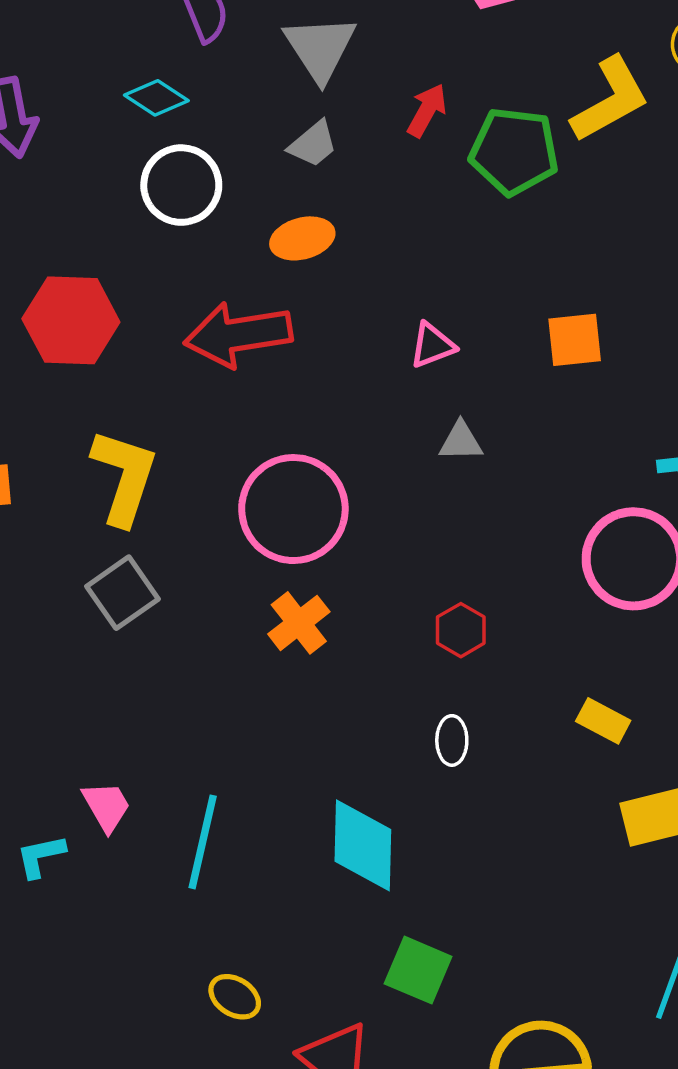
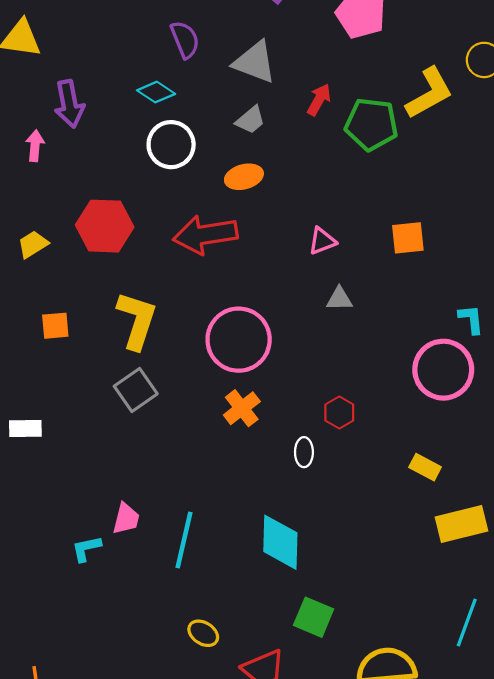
gray triangle: (320, 48) -> (255, 62), turned -36
white ellipse: (452, 740) -> (304, 452), moved
pink trapezoid: (107, 806) -> (126, 519), turned 44

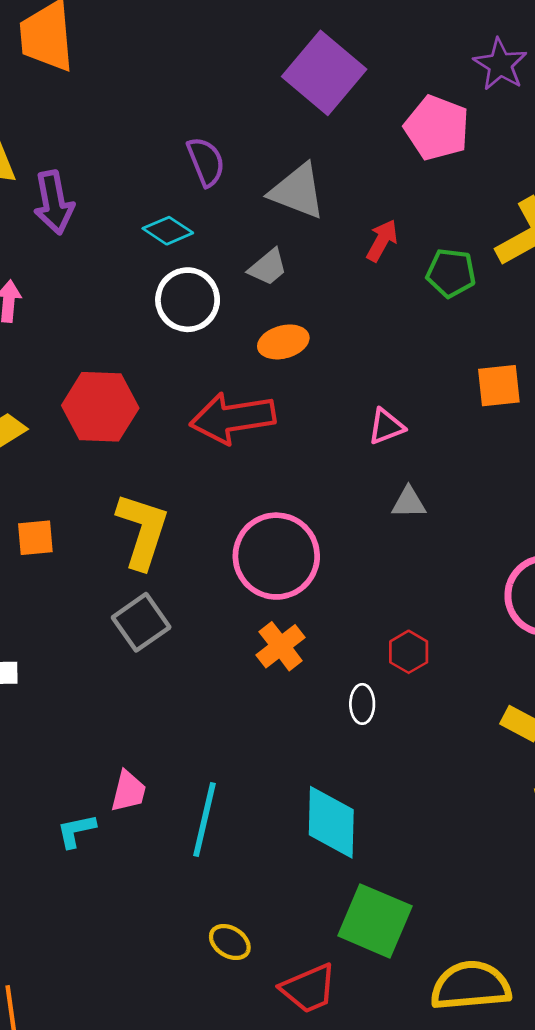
purple arrow: (69, 104) -> (54, 203), moved
gray trapezoid: (250, 120) -> (268, 267), moved
green pentagon: (371, 124) -> (451, 273), size x0.7
orange square: (408, 238) -> (499, 386), moved
green square: (314, 617) -> (375, 921), size x1.4

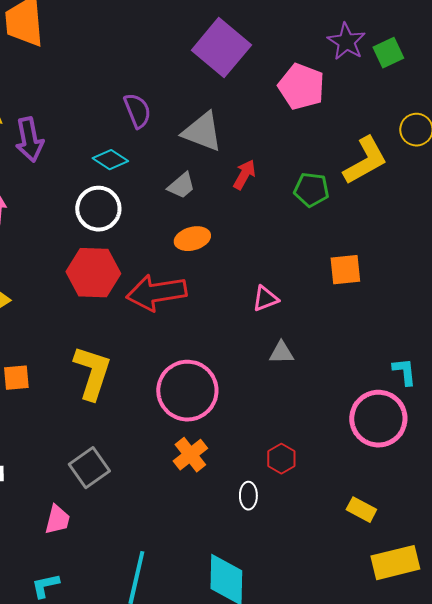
red arrow: (382, 241) -> (244, 175), moved
white circle: (188, 300) -> (98, 209), moved
red hexagon: (100, 407) -> (93, 273), moved
gray square: (141, 622) -> (89, 468), moved
pink trapezoid: (128, 791) -> (57, 520), moved

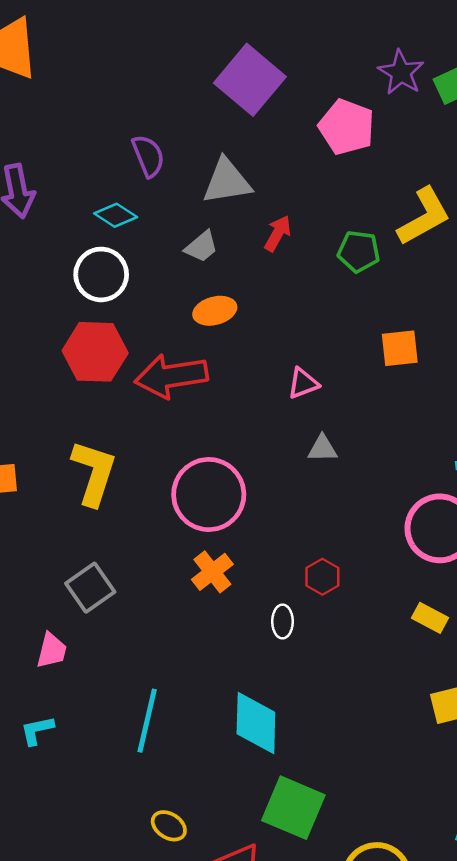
gray triangle: (202, 132) -> (227, 181), turned -30
yellow rectangle: (361, 510) -> (430, 618), moved

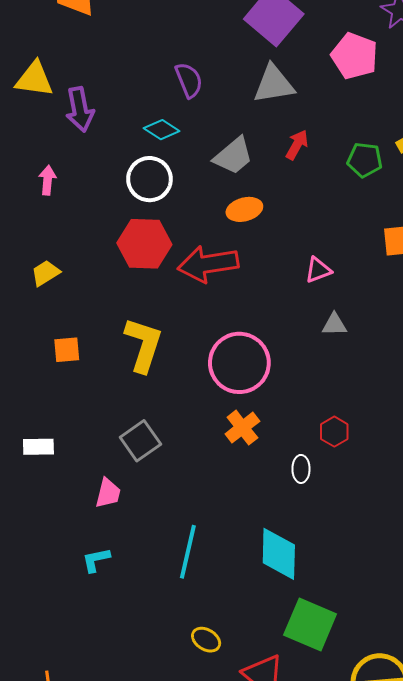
gray triangle: (227, 181) -> (274, 84), moved
gray trapezoid: (201, 247) -> (233, 156), size x1.4

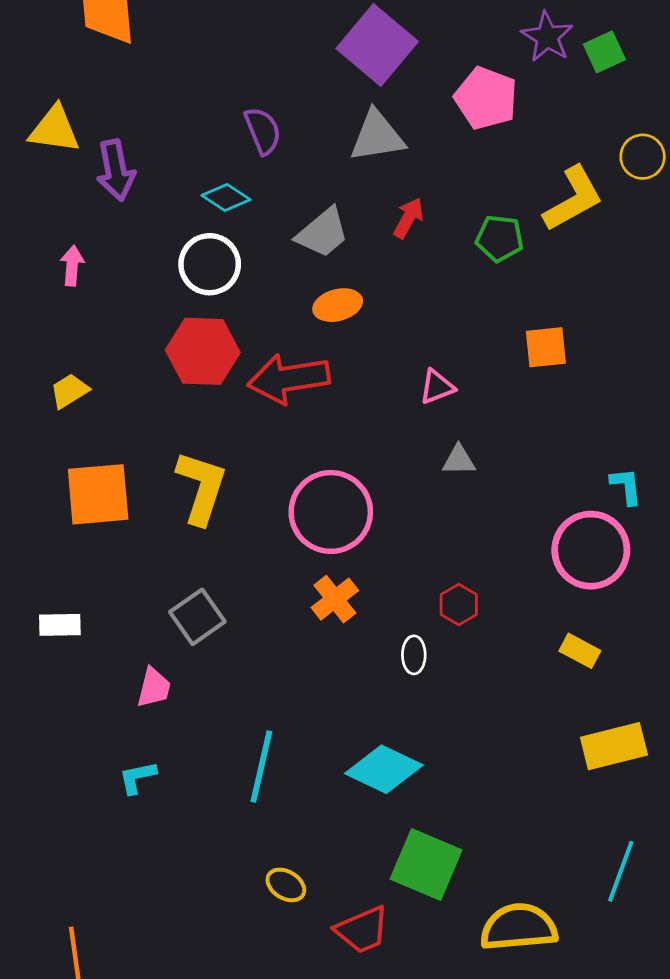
orange square: (67, 350) -> (98, 494), size x1.8
cyan diamond: (279, 554) -> (384, 769), turned -66

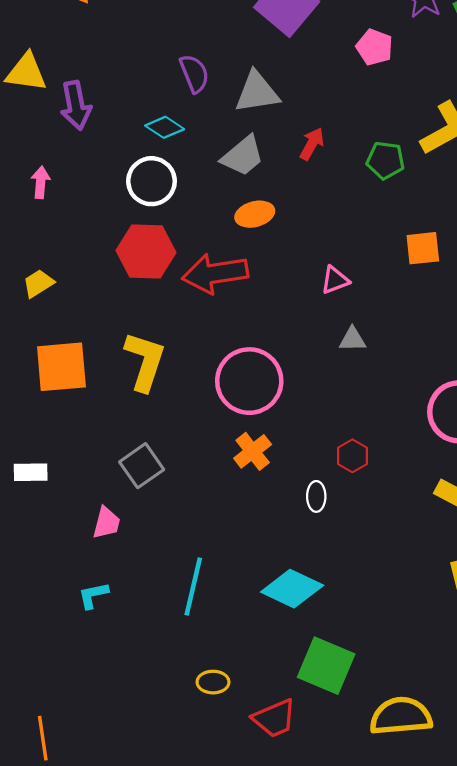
pink pentagon: (486, 98) -> (374, 47), size x0.7
gray triangle: (377, 136) -> (257, 92), moved
yellow ellipse: (286, 885) -> (213, 682), turned -32

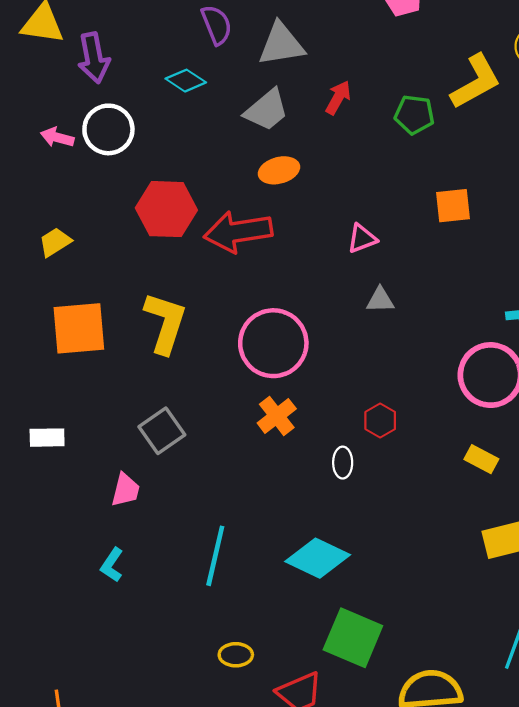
white circle: (151, 181) -> (108, 129), moved
pink arrow: (41, 182) -> (57, 137), turned -80
cyan L-shape: (93, 595) -> (112, 565), turned -44

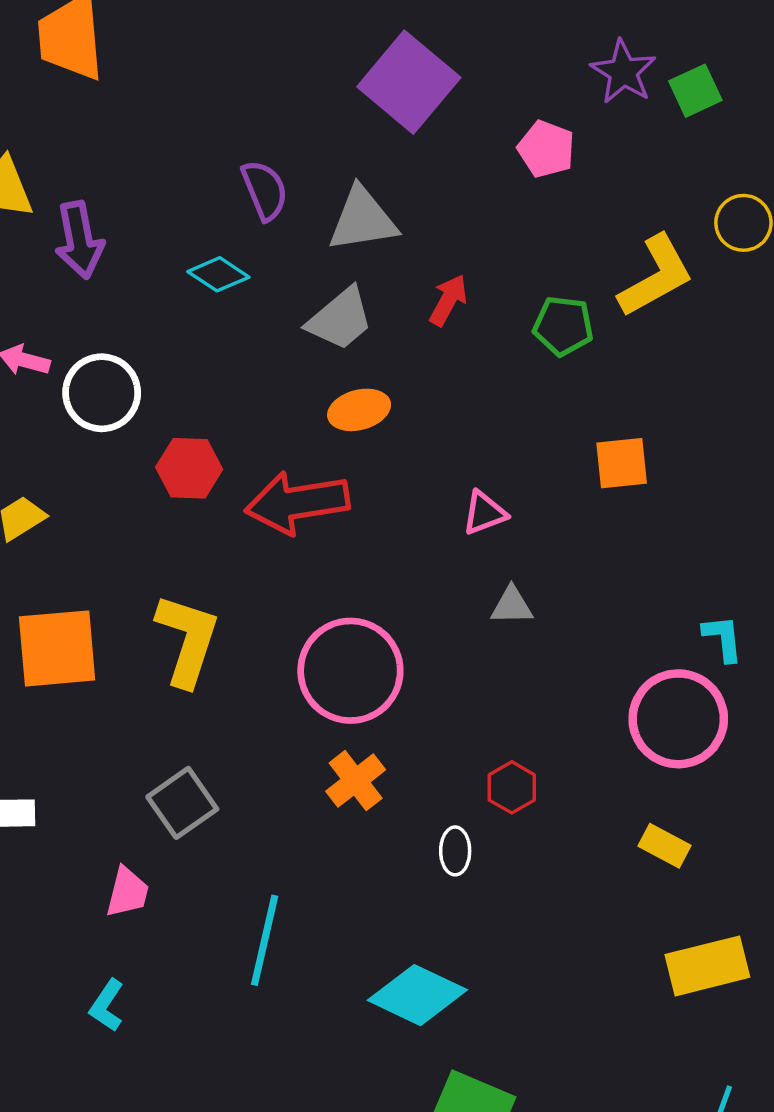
white circle: (108, 129) -> (102, 393), moved
red hexagon: (166, 209) -> (189, 468), size x0.7
cyan line: (215, 556) -> (265, 940), moved

